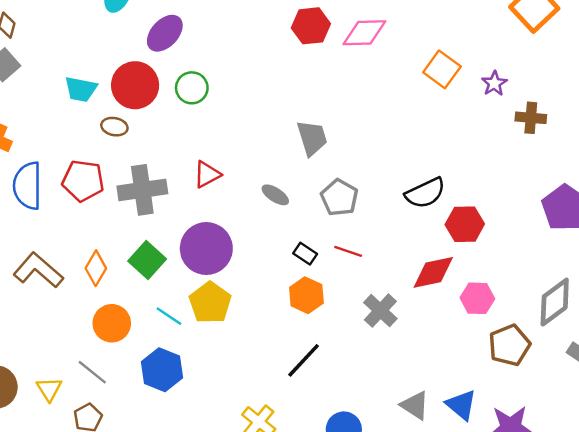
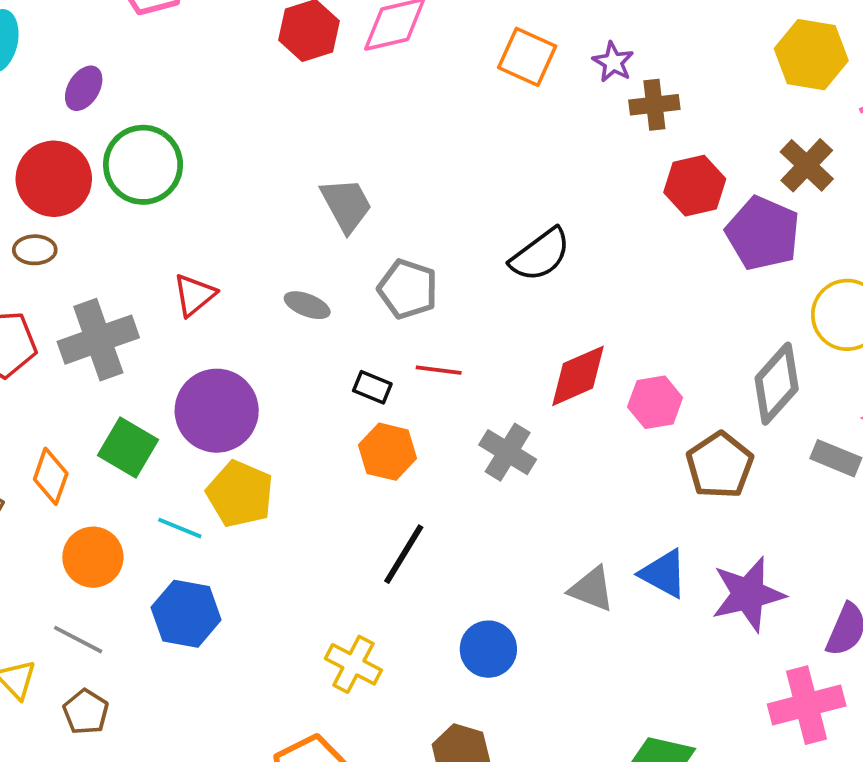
purple ellipse: (165, 33) -> (84, 88), size x0.7
green circle: (192, 88) -> (143, 165), size x1.5
brown cross: (531, 118) -> (654, 105), moved
red hexagon: (465, 224) -> (695, 186), moved

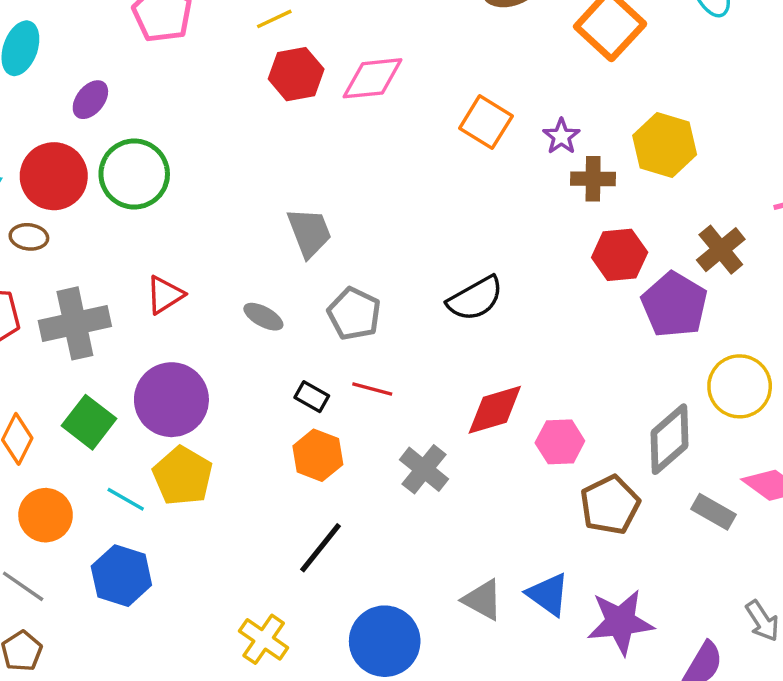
yellow hexagon: (811, 55) -> (665, 145), moved
blue circle: (488, 649) -> (385, 641), size x1.4

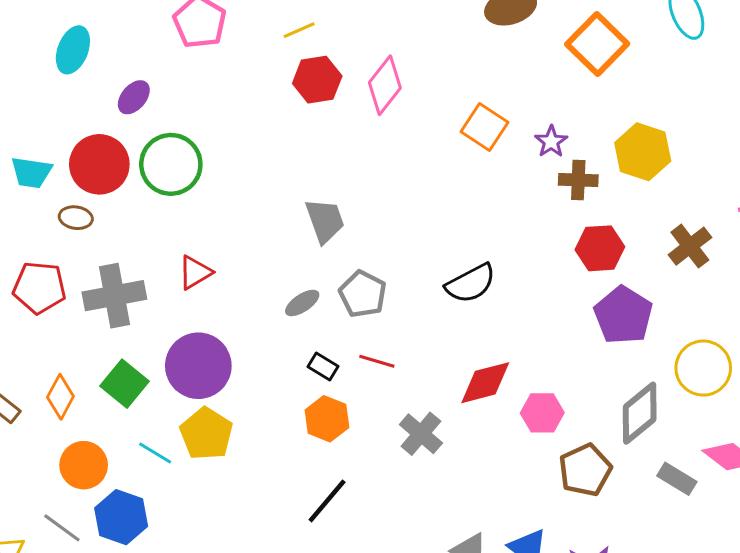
pink diamond: (373, 78) -> (385, 85), turned -48
purple pentagon: (674, 305) -> (623, 315), moved
gray ellipse: (263, 317) -> (302, 303), moved, turned -64
blue hexagon: (121, 576) -> (121, 517), moved

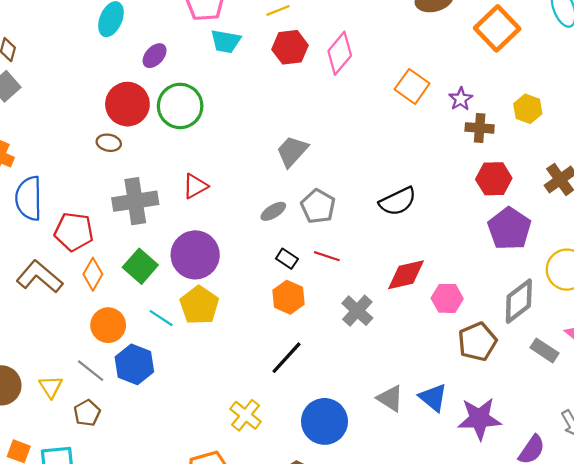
yellow hexagon: (643, 152) -> (528, 109), size x0.7
cyan trapezoid: (31, 172) -> (226, 41), moved
gray trapezoid: (325, 221) -> (292, 151), turned -120
red pentagon: (39, 288) -> (74, 232), moved

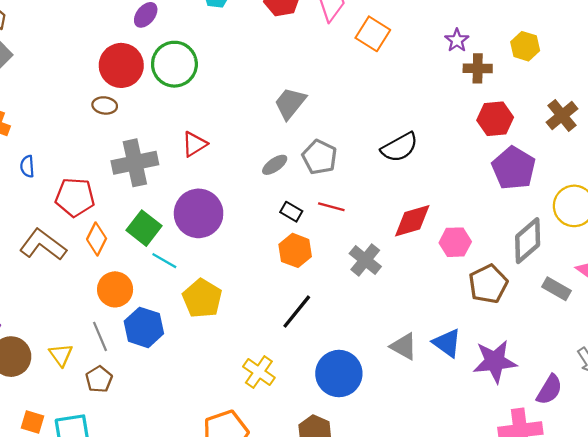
orange square: (412, 86) -> (373, 34), moved
blue semicircle: (29, 198) -> (27, 166), size x0.5
yellow pentagon: (199, 305) -> (202, 298), moved
cyan line: (161, 318) -> (164, 261), moved
gray line: (91, 371) -> (100, 336), turned 32

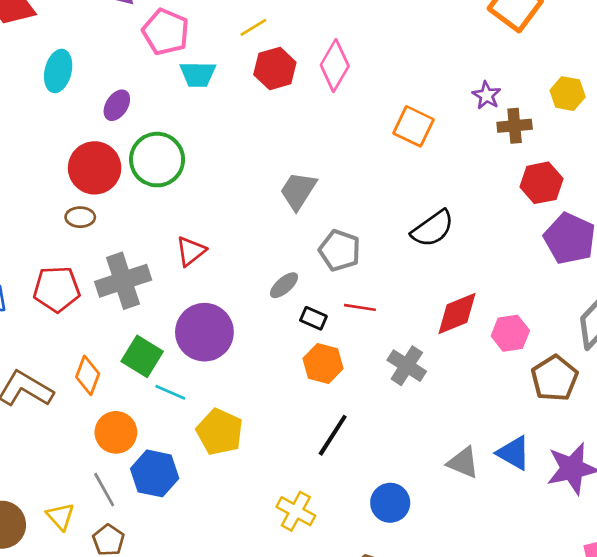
orange square: (373, 34) -> (414, 126), moved
gray ellipse: (275, 165) -> (284, 285), moved
red pentagon: (75, 197) -> (57, 289), moved
blue circle: (339, 374) -> (390, 503), size x0.7

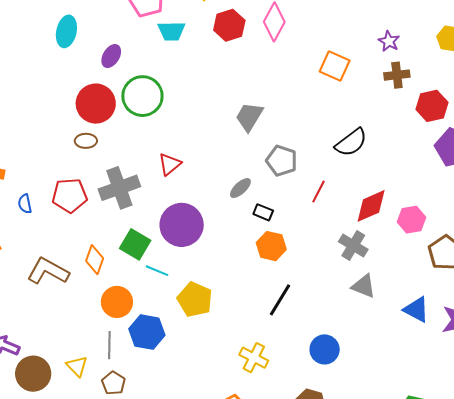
brown cross: (515, 126) -> (397, 75), moved
red line: (360, 307) -> (319, 192), moved, turned -70
gray cross: (407, 366) -> (353, 246), moved
gray triangle: (463, 462) -> (364, 286), moved
gray line: (104, 490) -> (109, 345), turned 32

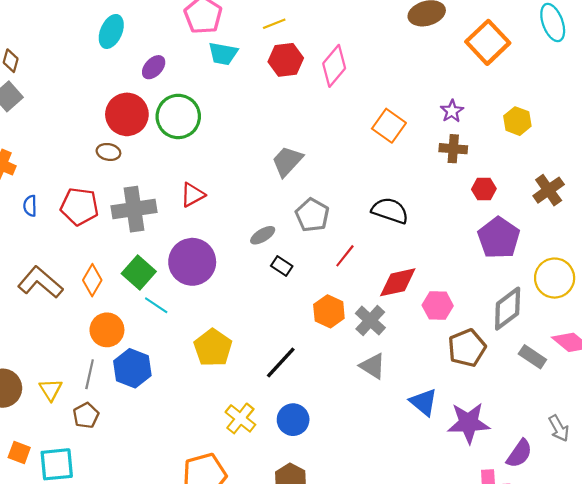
red hexagon: (432, 106) -> (484, 189), size x0.7
black semicircle: (351, 143) -> (390, 211), turned -136
orange hexagon: (271, 246) -> (329, 311), moved
yellow pentagon: (195, 300) -> (213, 348), moved
blue circle: (325, 349) -> (293, 420), moved

